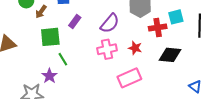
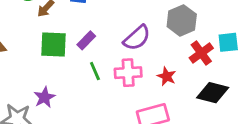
purple rectangle: (75, 22) -> (86, 40), moved
red cross: (158, 28) -> (201, 53), turned -36
green line: (63, 59) -> (95, 71), moved

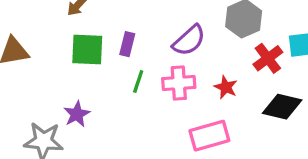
purple rectangle: (86, 40) -> (127, 44), turned -30
green line: (95, 71) -> (138, 82), turned 42

